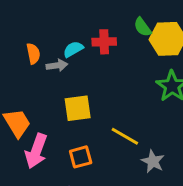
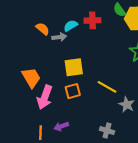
orange semicircle: (33, 54) -> (43, 29), turned -40
orange square: (81, 157) -> (73, 91), moved

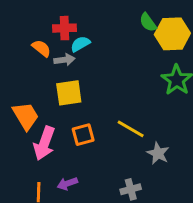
red cross: (92, 20) -> (64, 28), moved
yellow square: (74, 67) -> (69, 93), moved
gray cross: (107, 131) -> (131, 189), turned -32

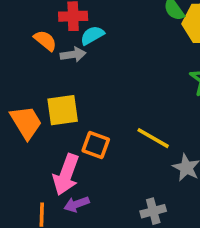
yellow square: (69, 93) -> (63, 110), moved
orange square: (83, 135) -> (96, 145), turned 35
pink arrow: (44, 143) -> (66, 175), moved

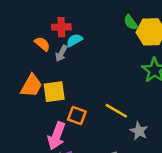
gray arrow: (73, 54) -> (61, 53), turned 126
orange trapezoid: (26, 122) -> (31, 86), moved, turned 60

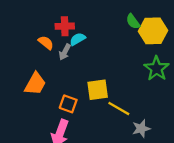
yellow square: (54, 92) -> (98, 90), moved
orange square: (77, 116) -> (68, 104), moved
gray star: (139, 131) -> (141, 129), turned 30

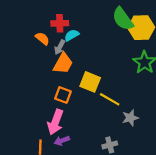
green semicircle: (133, 21) -> (123, 19), size x1.6
orange trapezoid: (35, 84) -> (63, 63), moved
yellow square: (98, 90) -> (90, 82), turned 30

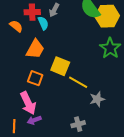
cyan semicircle: (72, 35) -> (43, 23), turned 96
gray arrow: (60, 47) -> (54, 10), moved
pink arrow: (55, 122) -> (28, 103), turned -45

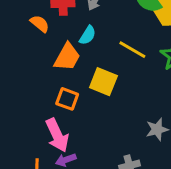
cyan semicircle: (43, 23) -> (88, 35), moved, turned 56
yellow line: (78, 82) -> (132, 50), moved

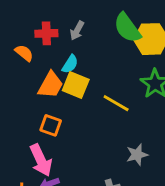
yellow line: (132, 50) -> (116, 103), moved
yellow square: (103, 82) -> (76, 85), moved

